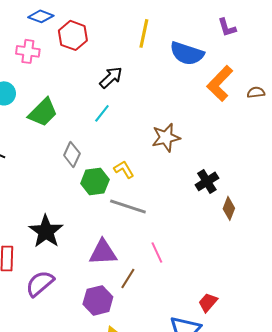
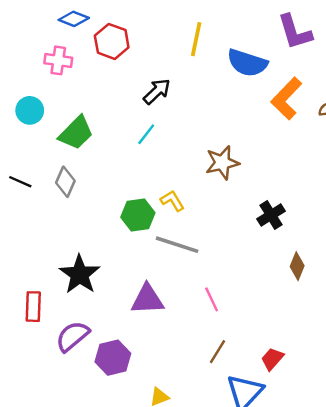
purple L-shape: (227, 27) -> (295, 32), size x1.6
gray diamond: (72, 154) -> (65, 182), moved
brown diamond: (229, 208) -> (297, 266), moved
brown line: (128, 278) -> (218, 352), moved
purple hexagon: (98, 300) -> (113, 358), moved

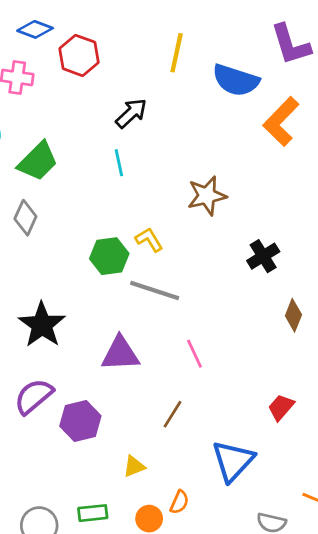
cyan line: (146, 134) -> (119, 163), turned -50
brown line: (218, 352) -> (172, 414), moved
red trapezoid: (272, 359) -> (281, 407), moved

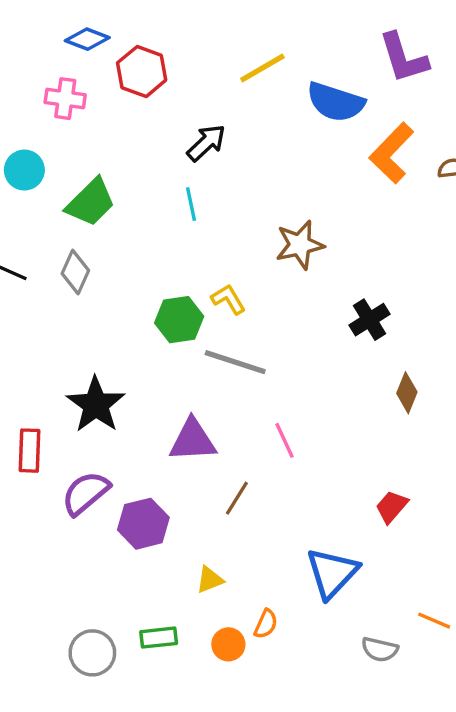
yellow line: (177, 53) -> (262, 68), turned 48
brown line: (172, 414) -> (237, 498), moved

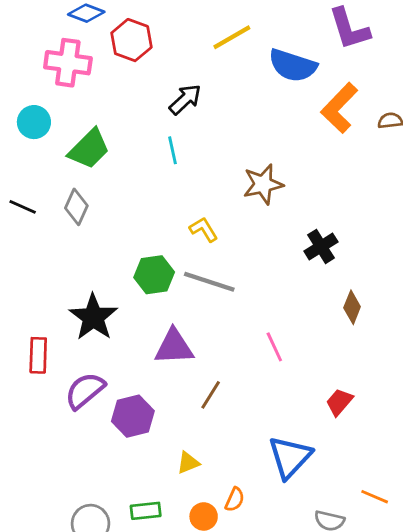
pink cross: (65, 99) -> (68, 63), size x1.4
green hexagon: (179, 320) -> (154, 275), moved
pink line: (284, 440) -> (274, 347), moved

